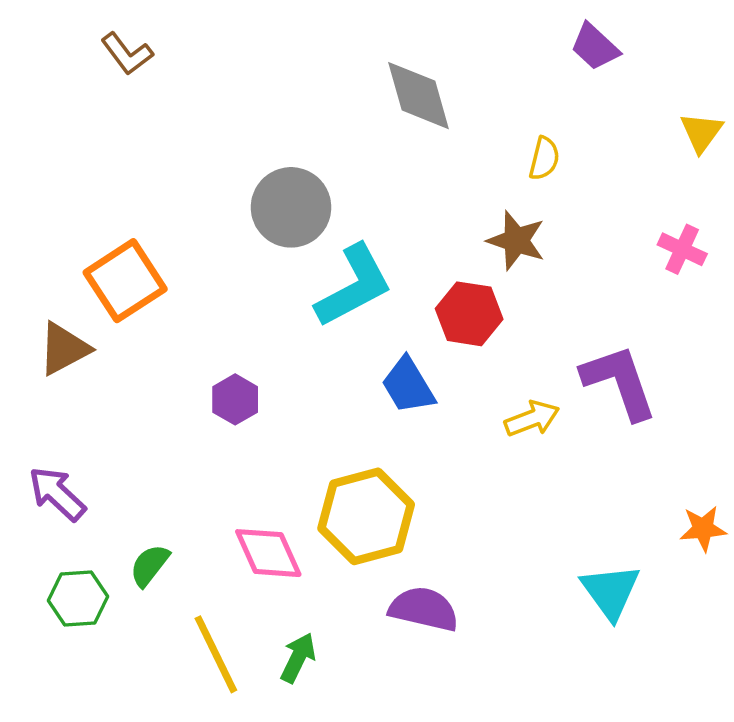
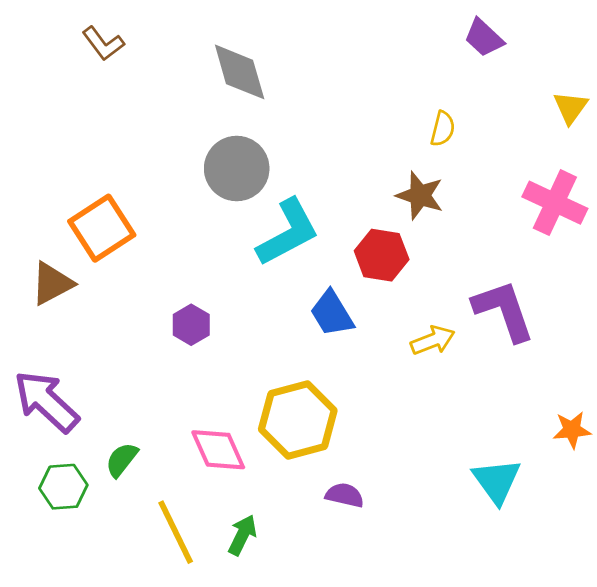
gray diamond: (418, 96) -> (240, 72), moved
pink cross: (682, 249) -> (555, 203), size x1.6
purple arrow: (57, 494) -> (46, 401), size x1.4
purple semicircle: (424, 609) -> (345, 495), size x0.7

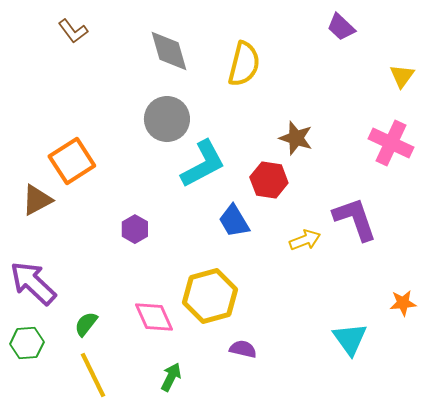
yellow semicircle: (443, 129) -> (244, 64), moved, size x1.8
green hexagon: (63, 487) -> (27, 343), moved
yellow line: (176, 532) -> (93, 375), moved

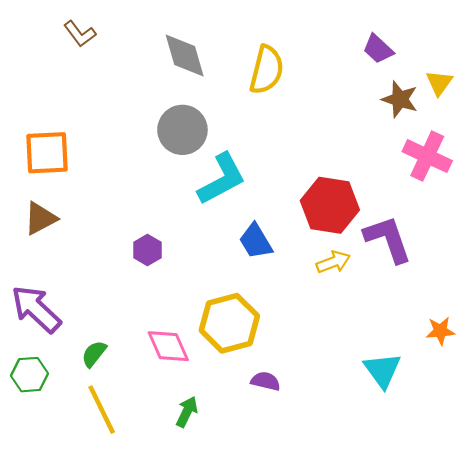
purple trapezoid: (341, 27) -> (378, 49), moved
brown star: (296, 138) -> (400, 99), moved
orange square: (72, 161) -> (47, 153), moved, turned 30
red hexagon: (269, 180) -> (330, 205), moved, size x1.4

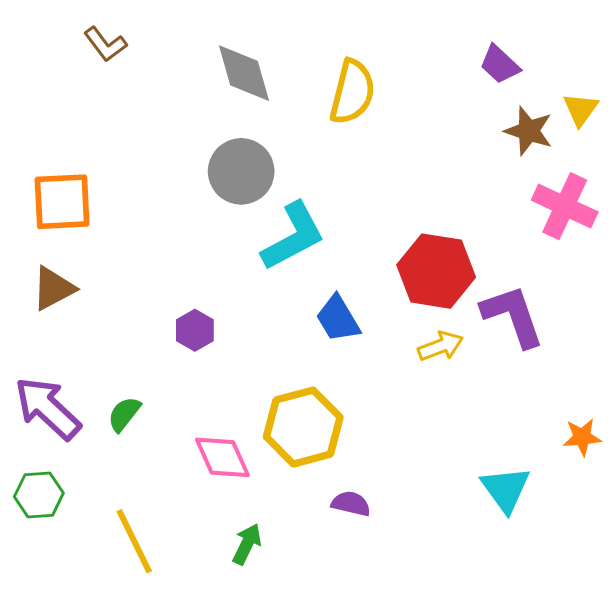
green semicircle: (94, 354) -> (124, 414), moved

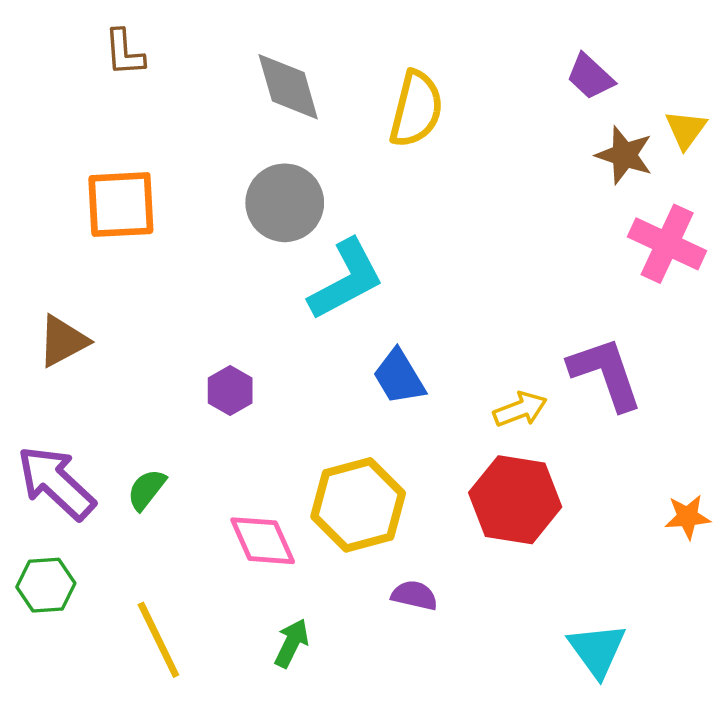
brown L-shape: (105, 44) -> (124, 53), turned 33
orange square: (62, 202) -> (121, 205), moved
red hexagon: (436, 271) -> (515, 500), moved
cyan triangle: (505, 489) -> (597, 650), moved

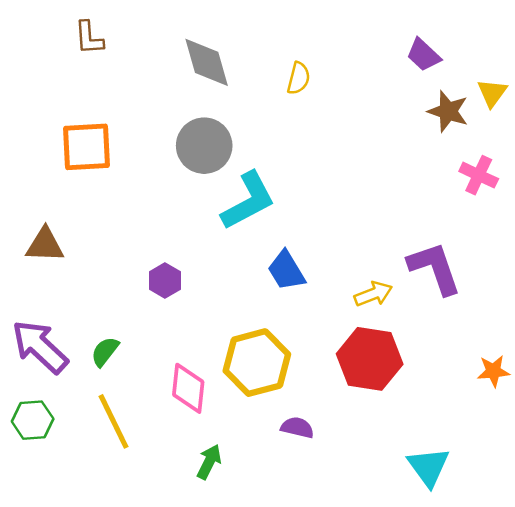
yellow semicircle: (416, 109) -> (299, 78), size x0.6
pink cross: (667, 244) -> (479, 175), size x0.7
brown triangle: (63, 341) -> (45, 245), turned 30
pink diamond: (263, 541) -> (188, 388), turned 30
yellow line: (158, 640) -> (113, 421), moved

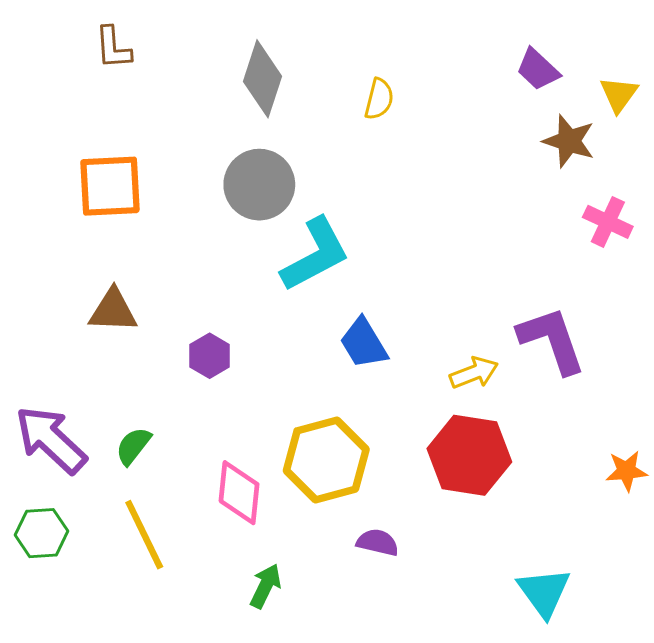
gray diamond: (207, 62) -> (262, 79), turned 34
yellow triangle: (492, 93) -> (619, 94), moved
brown triangle: (45, 245) -> (113, 311), moved

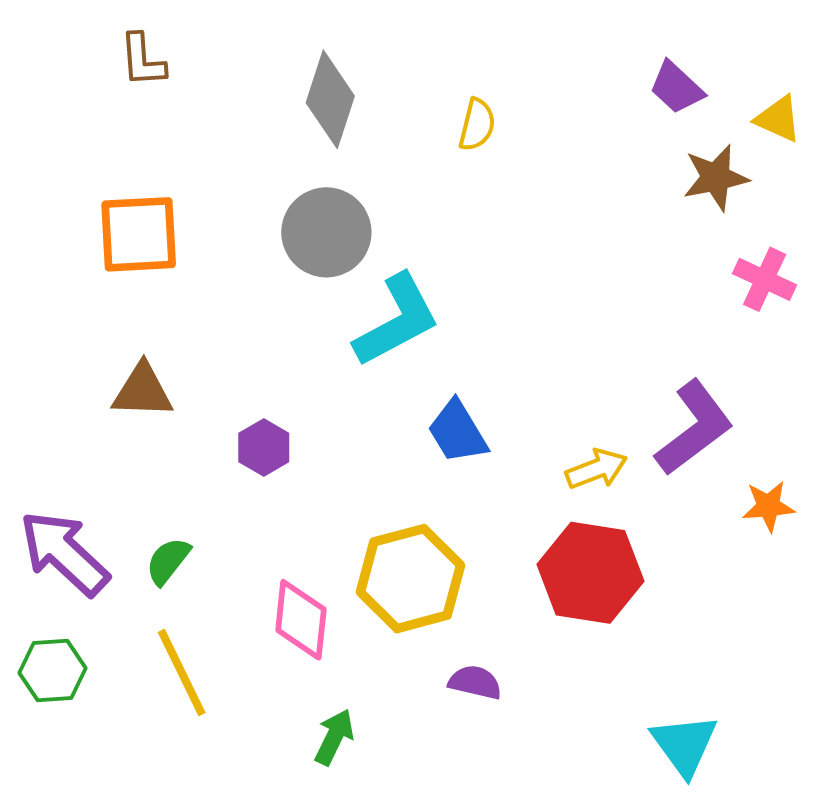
yellow triangle: (619, 94) -> (778, 119), turned -42
brown star: (569, 141) -> (716, 178), turned -30
purple L-shape: (552, 340) -> (694, 428), turned 72
orange star: (626, 471) -> (768, 506), moved

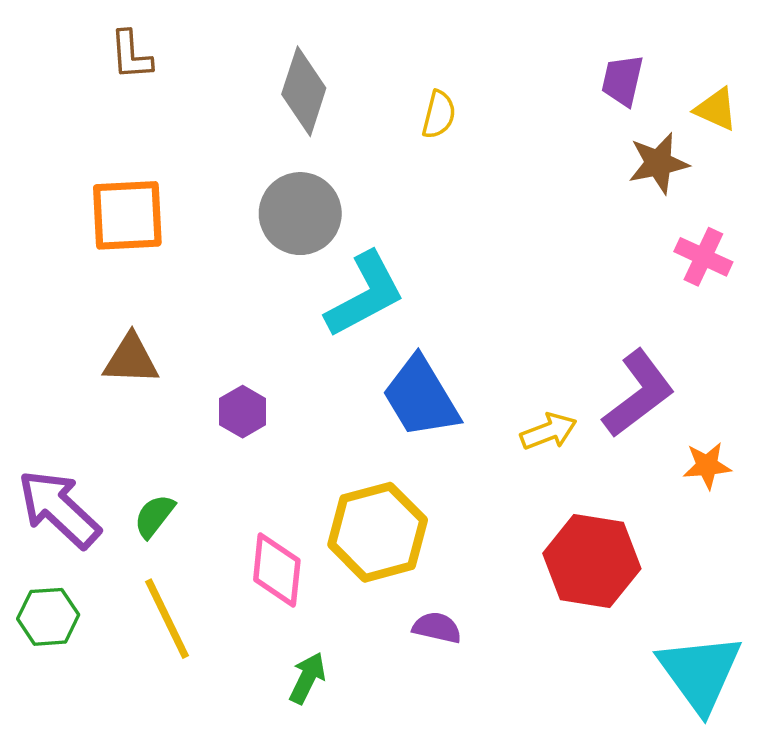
purple trapezoid: (677, 88) -> (622, 80), turned 60
blue trapezoid: (457, 432) -> (421, 397), size x1.4
red hexagon: (590, 573) -> (592, 561), moved
cyan triangle: (684, 745) -> (700, 673), moved, size x1.4

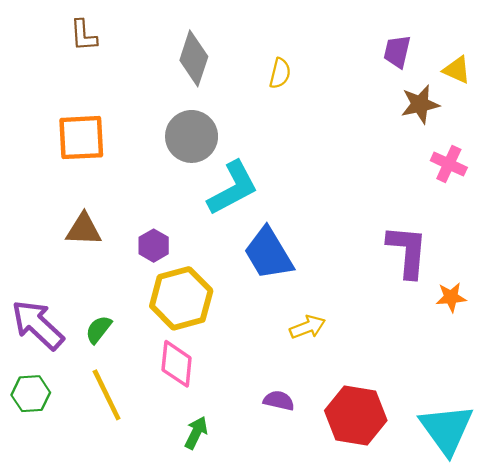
purple L-shape: (639, 394) -> (407, 251), turned -48
purple hexagon: (243, 412) -> (154, 246), moved
yellow arrow: (549, 431) -> (308, 327), moved
yellow hexagon: (378, 532) -> (181, 298), moved
red hexagon: (592, 561) -> (356, 416), moved

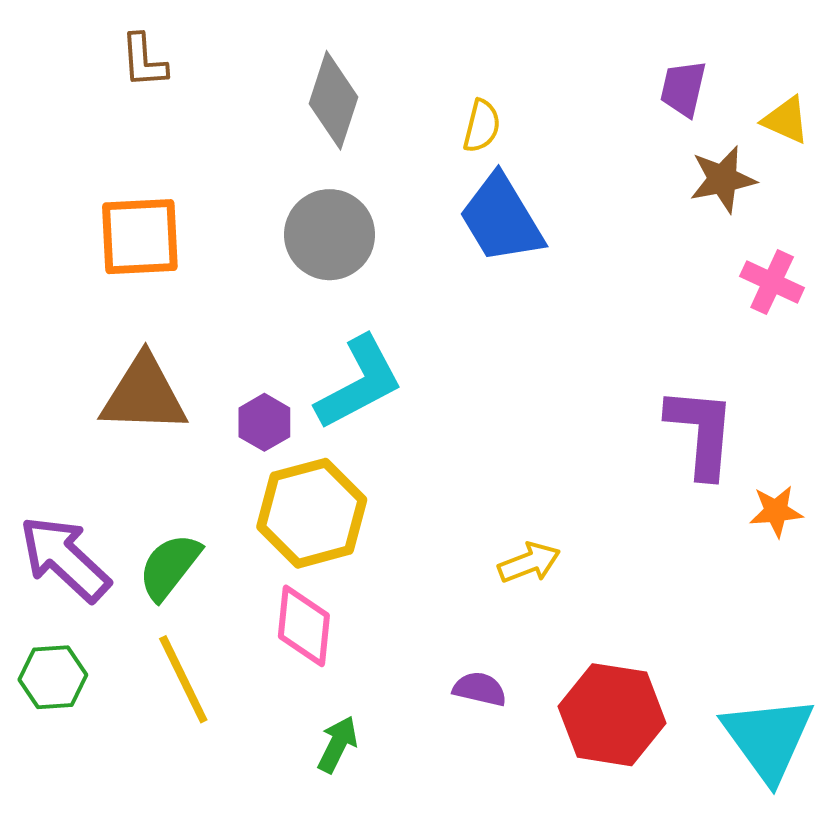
cyan L-shape: (233, 188) -> (359, 383), moved
brown triangle: (84, 229) -> (144, 395), size x1.4
blue trapezoid: (268, 254) -> (501, 219), moved
green semicircle: (99, 329) -> (170, 567), size x1.4

